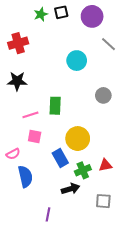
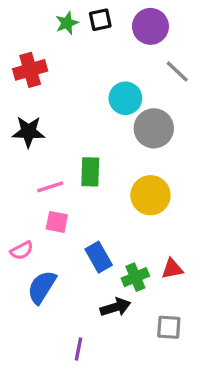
gray circle: (103, 95) -> (154, 128), moved, size x1.5
yellow circle: (78, 139) -> (150, 195), moved
blue semicircle: (25, 176) -> (42, 287), turned -135

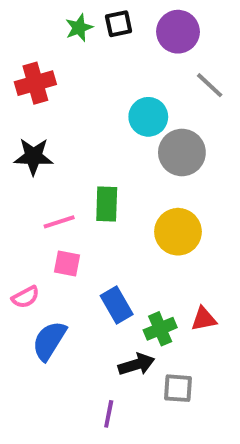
gray square: (169, 327) -> (178, 388), moved
purple line: (79, 349) -> (109, 414), moved

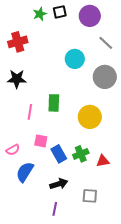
gray circle: (182, 153) -> (105, 77), moved
pink line: (59, 222) -> (30, 112), turned -63
pink square: (67, 263) -> (41, 141), moved
green cross: (160, 329) -> (81, 154), moved
black arrow: (136, 364) -> (59, 184), moved

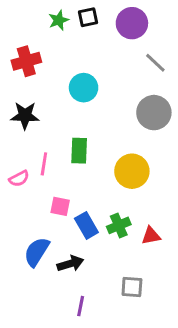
cyan circle: (75, 59) -> (84, 88), moved
pink semicircle: (13, 150) -> (19, 179), moved
black arrow: (59, 184) -> (70, 264), moved

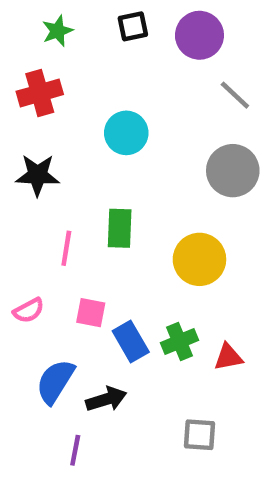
green star: (59, 20) -> (57, 31), moved
pink semicircle: (19, 179) -> (29, 310), moved
purple line: (81, 306) -> (75, 450), moved

